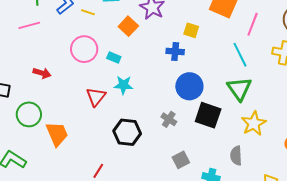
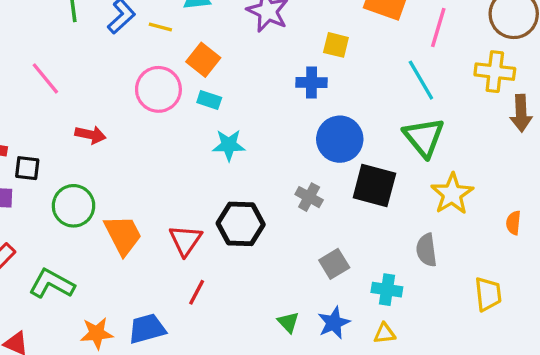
pink line: (29, 25) -> (45, 78), moved, turned 70
orange square: (128, 26) -> (203, 60), moved
red triangle: (96, 97) -> (185, 240), moved

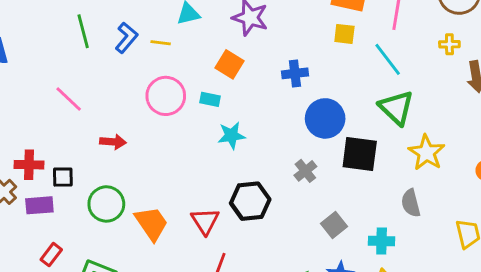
yellow square: (336, 45) -> (344, 34), moved
orange square: (203, 60) -> (229, 64), moved
yellow cross: (495, 72) -> (449, 44), size x0.6
gray cross: (309, 197) -> (305, 171), turned 30

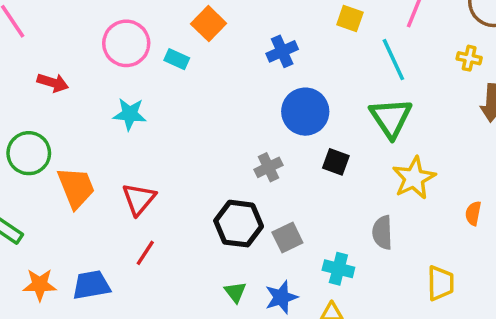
blue cross: (295, 73) -> (282, 51), turned -30
cyan star: (232, 136) -> (130, 114), moved
black square: (360, 154) -> (336, 162), size x0.6
black hexagon: (250, 201) -> (239, 224), moved

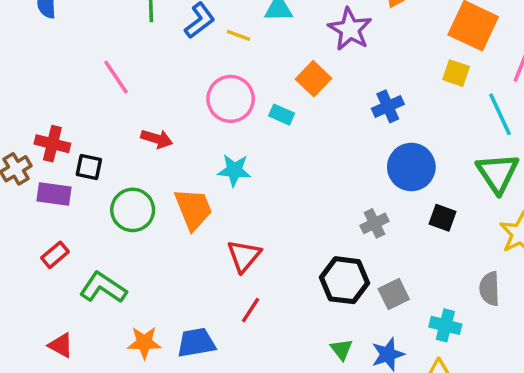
orange trapezoid: (76, 188) -> (193, 209), moved

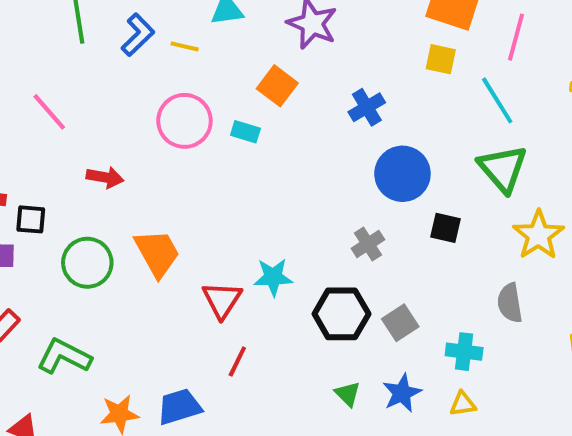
cyan star: (234, 170) -> (273, 277), moved

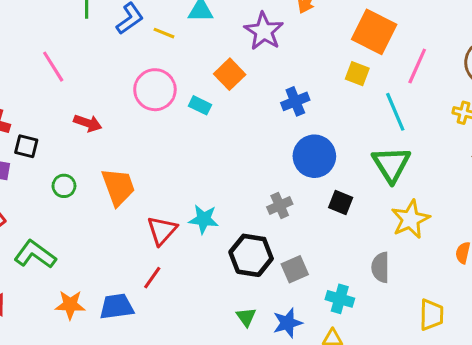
green circle: (87, 263) -> (64, 186), size x0.6
red line: (237, 361) -> (152, 278), moved

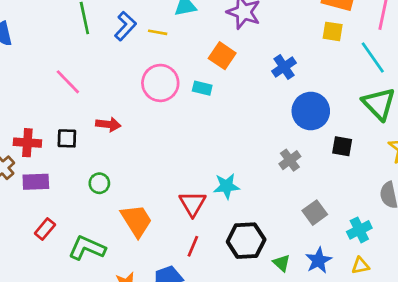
black square: (26, 146) -> (67, 138), moved
orange trapezoid: (118, 187) -> (136, 221), moved
black hexagon: (251, 255) -> (246, 241), moved
cyan cross: (340, 299) -> (359, 230), turned -30

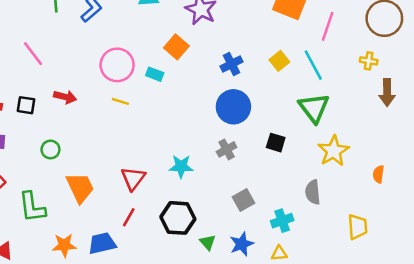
yellow square: (333, 31) -> (279, 61), moved, turned 36
yellow line: (158, 32) -> (120, 101), moved
blue circle: (311, 111) -> (233, 107), moved
cyan star: (226, 186) -> (181, 166), moved
green L-shape: (87, 248) -> (32, 207), turned -128

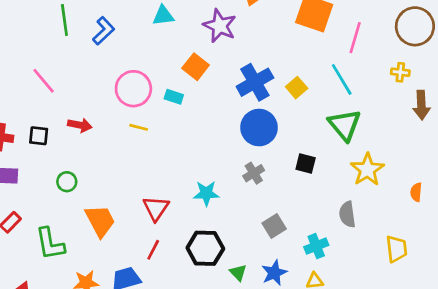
yellow square: (279, 61) -> (297, 88), moved
blue cross: (232, 64) -> (255, 82), size x1.5

